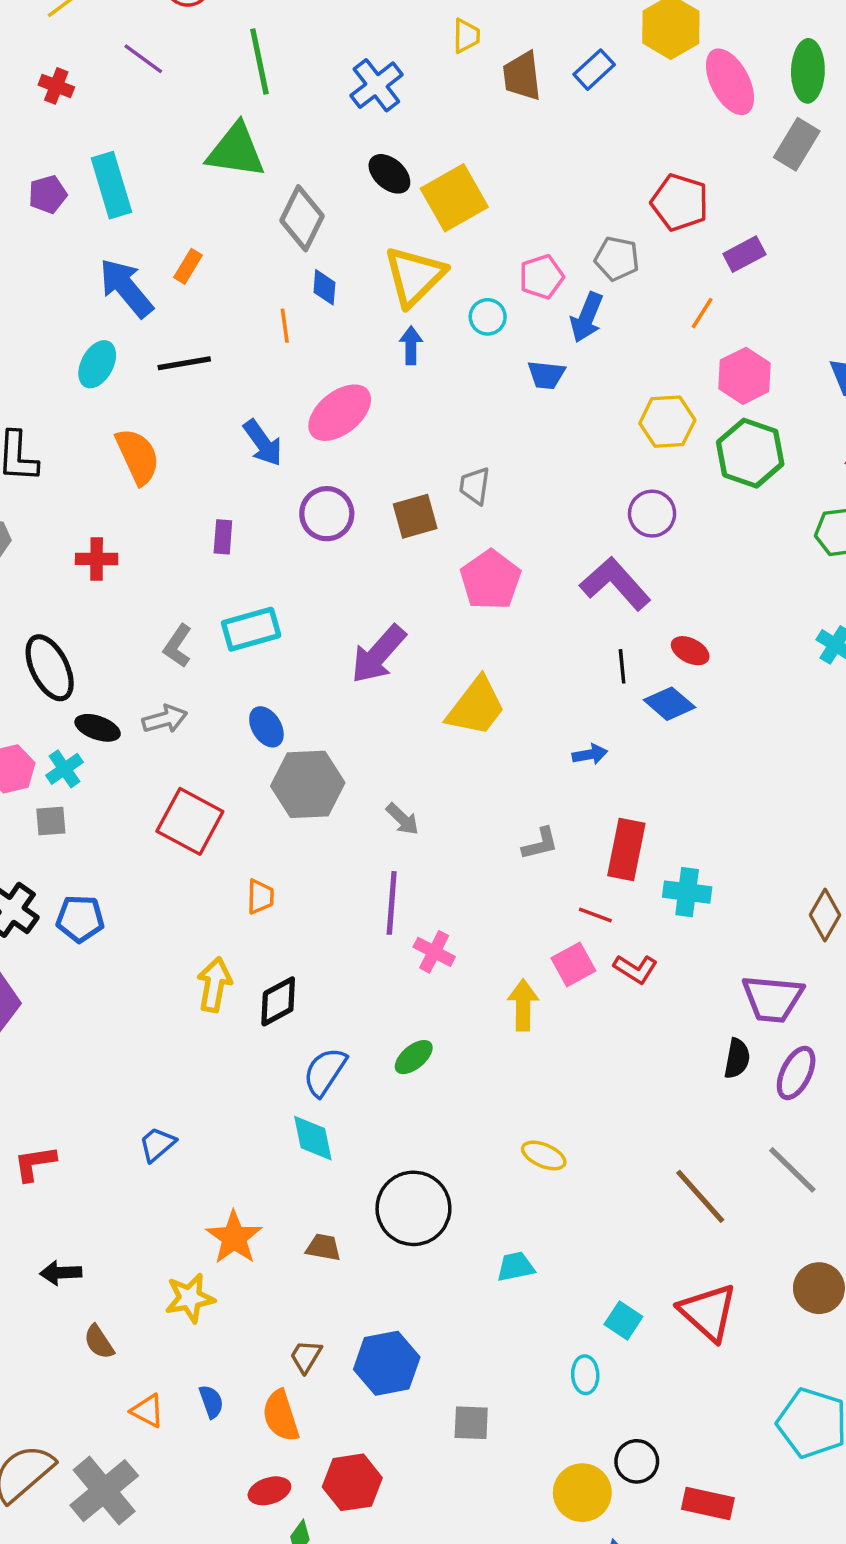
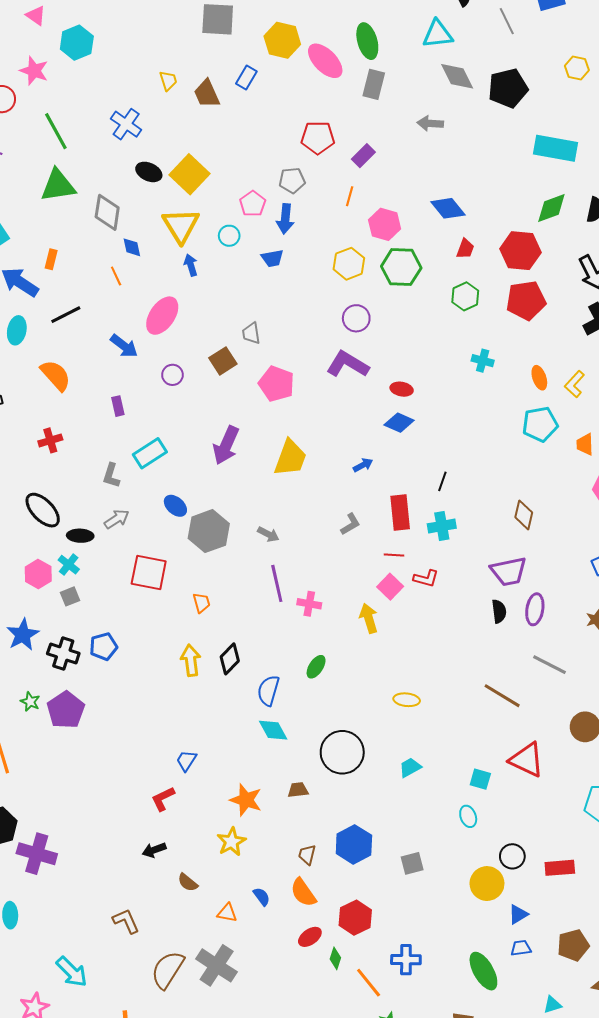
purple circle: (327, 514) -> (172, 375), size x0.7
black line: (622, 666) -> (442, 481), moved, turned 42
red L-shape: (35, 1163) -> (163, 799), moved

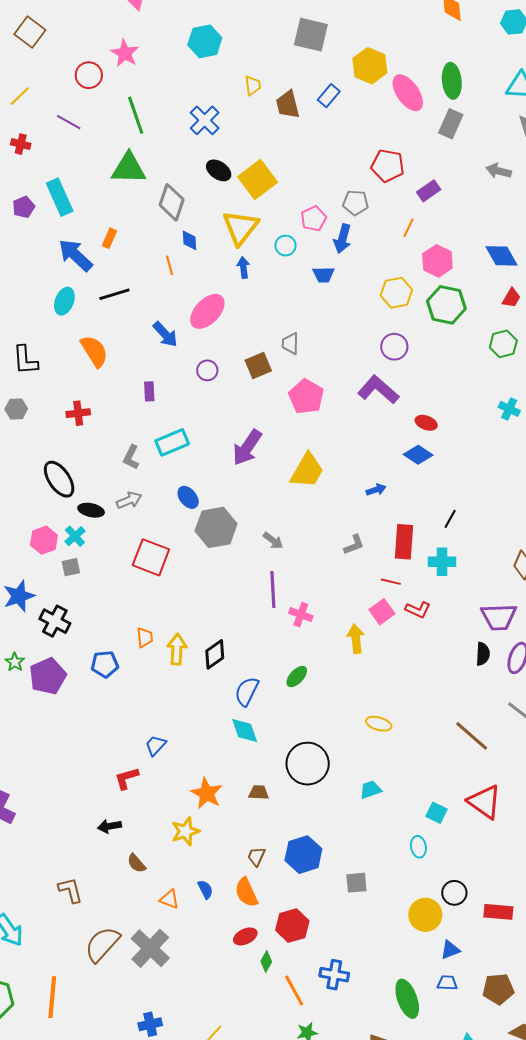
cyan hexagon: (77, 43) -> (205, 41), moved
orange trapezoid: (201, 603) -> (145, 637), moved
blue pentagon: (103, 647) -> (105, 664), moved

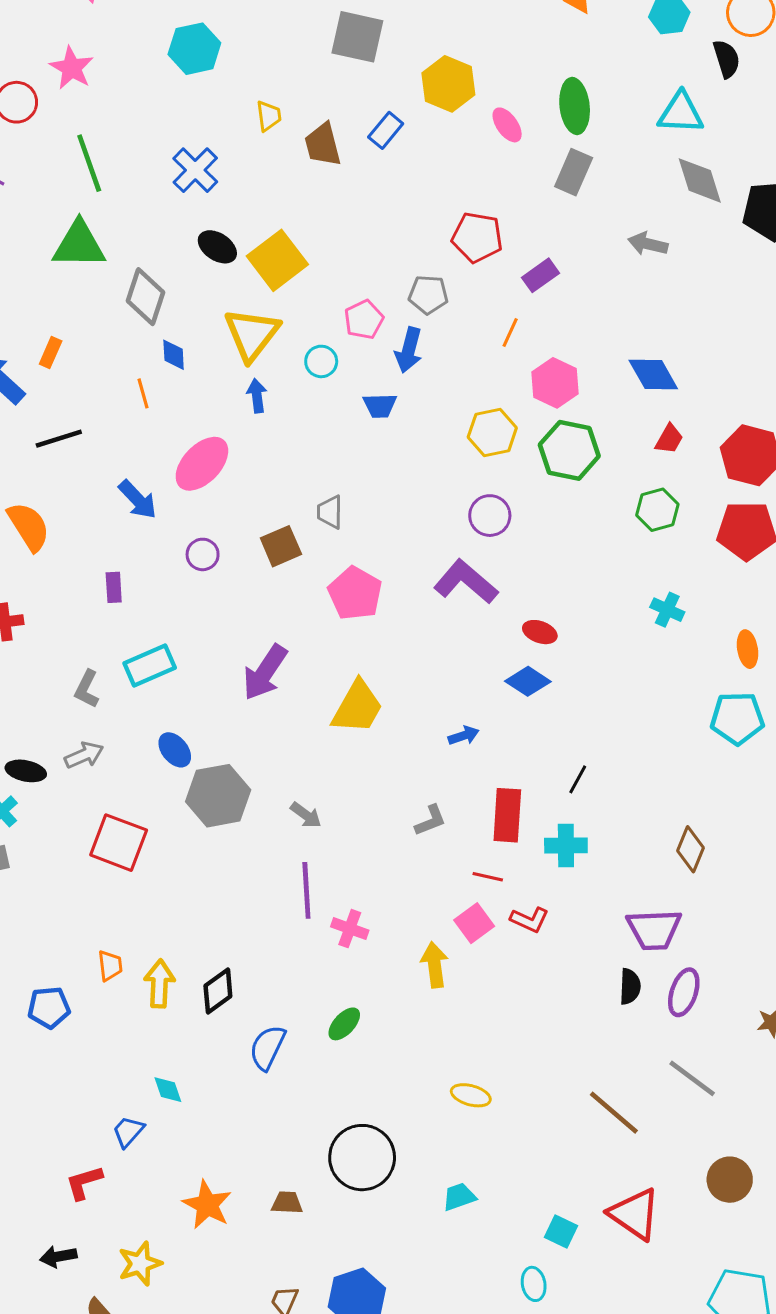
pink ellipse: (408, 93) -> (507, 125), size x0.6
cyan diamond: (245, 730) -> (168, 1090), moved, size x0.7
yellow star: (185, 831) -> (140, 1264), moved

